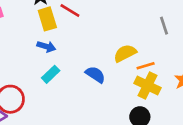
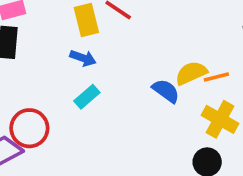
orange line: (146, 66) -> (216, 77), moved
blue semicircle: (95, 75) -> (166, 91), moved

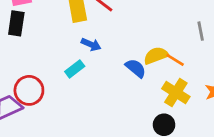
blue arrow: (83, 58) -> (91, 44), moved
orange line: (216, 77) -> (175, 60), turned 42

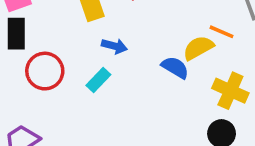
orange line: (175, 60) -> (222, 32), moved
red circle: (29, 90) -> (45, 71), moved

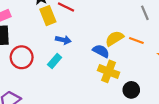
orange line: (222, 32) -> (136, 41), moved
yellow cross: (230, 91) -> (109, 71), moved

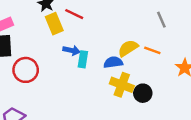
blue semicircle: (101, 51) -> (113, 62), turned -35
cyan rectangle: (55, 61) -> (83, 59), moved, turned -32
black circle: (131, 90) -> (143, 93), moved

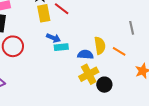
yellow semicircle: (128, 48) -> (100, 46), turned 102
cyan rectangle: (83, 59) -> (61, 47), turned 64
yellow cross: (122, 85) -> (89, 74), turned 30

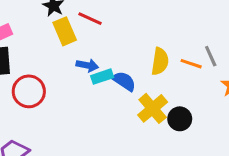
gray line: (132, 28) -> (211, 56), moved
yellow semicircle: (100, 46) -> (160, 61), turned 30
blue semicircle: (85, 55) -> (124, 81), moved, turned 42

